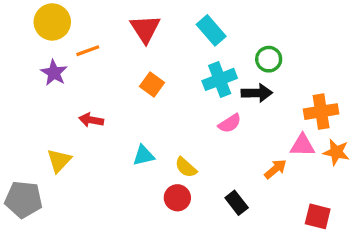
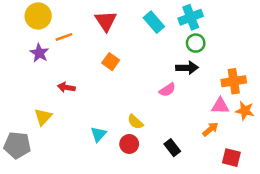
cyan cross: (220, 79) -> (191, 17), moved
cyan triangle: (144, 156) -> (98, 134), moved, turned -35
orange arrow: (275, 169) -> (210, 129), moved

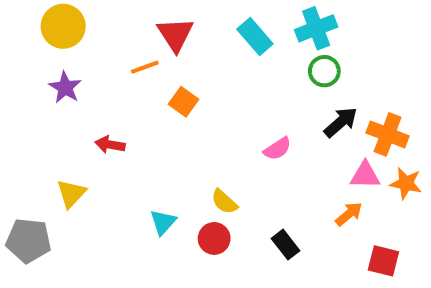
orange line: (64, 37) -> (145, 67), moved
black arrow: (187, 68) -> (341, 122), moved, turned -40
orange cross: (234, 81) -> (388, 134), turned 30

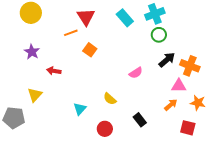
purple star: (65, 87) -> (32, 52), moved
orange star: (406, 183) -> (198, 103), moved
red circle: (214, 238) -> (105, 129), moved

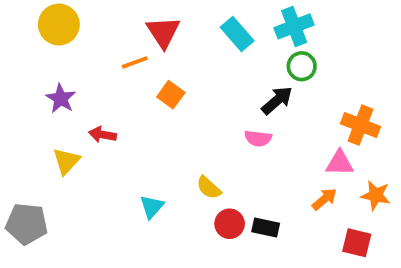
black arrow: (167, 60) -> (277, 100), moved
pink semicircle: (136, 73) -> (258, 138), turned 40
yellow triangle: (35, 95) -> (66, 161), moved
black rectangle: (140, 120) -> (266, 228), turned -40
red circle: (105, 129) -> (230, 224), moved

